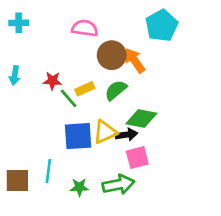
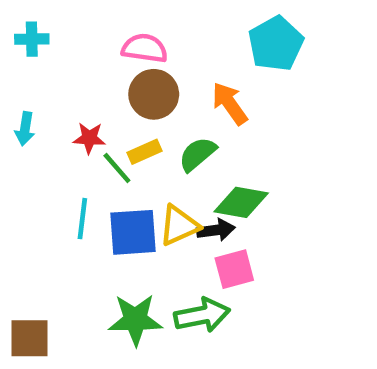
brown circle: (112, 55) -> (154, 94), moved
cyan line: (48, 171) -> (82, 219), moved
brown square: (17, 180) -> (29, 338), moved
green star: (79, 187) -> (135, 320), size x1.6

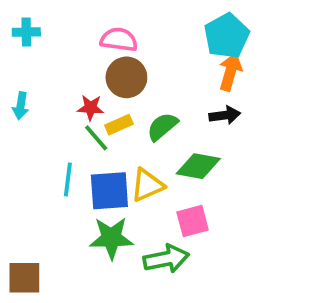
orange arrow: (230, 103) -> (230, 72), moved, turned 51
red star: (89, 138) -> (91, 108), moved
black arrow: (216, 230) -> (225, 115), moved
green star: (135, 320) -> (111, 238), moved

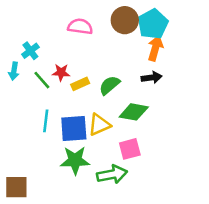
cyan cross: (26, 32) -> (30, 51), moved, turned -36
brown circle: (126, 77) -> (125, 20), moved
green line: (96, 138) -> (42, 80), moved

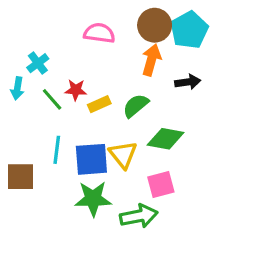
orange arrow: (155, 48) -> (151, 60), moved
black arrow: (152, 78) -> (188, 82), moved
yellow triangle: (99, 125) -> (123, 155), turned -45
brown square: (16, 187) -> (20, 177), moved

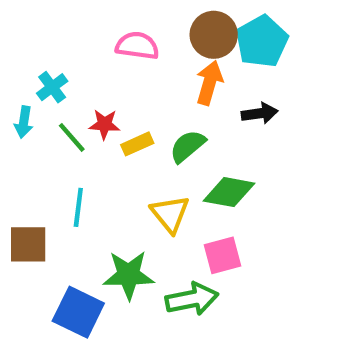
blue square: (91, 159) -> (78, 312), moved, turned 30

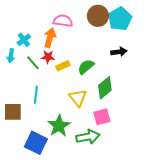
orange arrow: (209, 83) -> (50, 38), moved
green diamond: (229, 192) -> (105, 88), turned -50
green star: (129, 275) -> (59, 126), turned -30

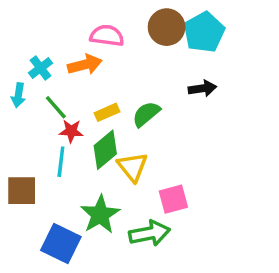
orange arrow: (50, 38) -> (85, 65), turned 60
red star: (48, 57) -> (71, 131), moved
green diamond: (105, 88) -> (105, 150), moved

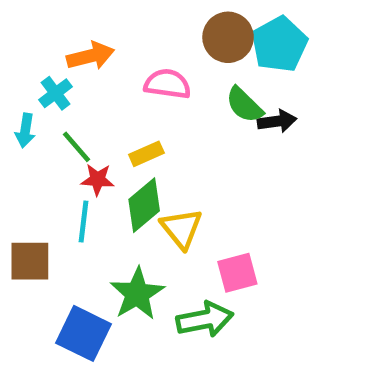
pink semicircle: (107, 36) -> (167, 84), moved
orange arrow: (85, 65) -> (90, 56), moved
green semicircle: (146, 114) -> (244, 105), moved, turned -96

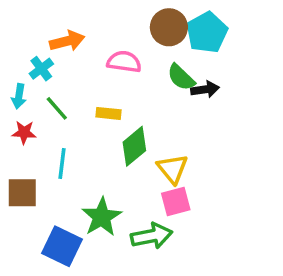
yellow rectangle: (146, 154) -> (109, 113), turned 30
red star: (97, 180) -> (24, 132), moved
green diamond: (144, 205) -> (134, 146), moved
yellow triangle: (181, 228) -> (172, 169), moved

